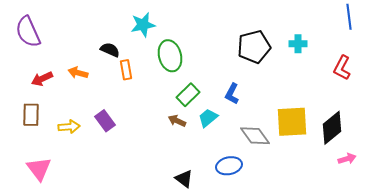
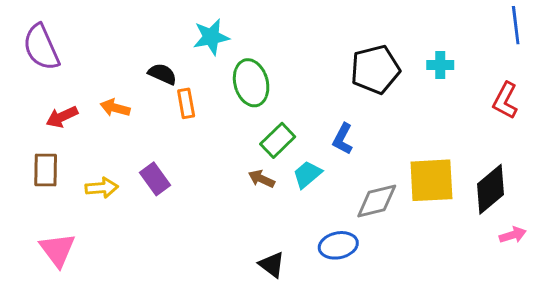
gray diamond: (255, 136) -> (377, 201), turned -68

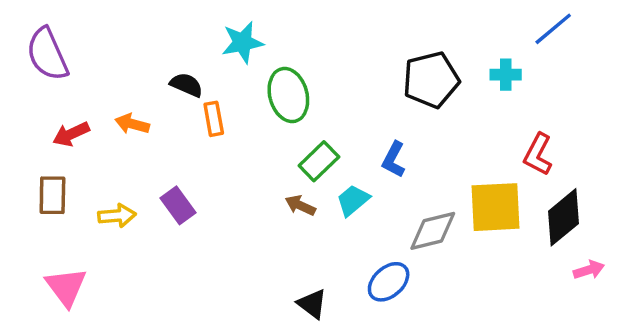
blue line: (516, 25) -> (553, 29), moved, turned 57
red L-shape: (505, 101) -> (538, 154), moved
blue ellipse: (338, 245) -> (389, 282), turned -30

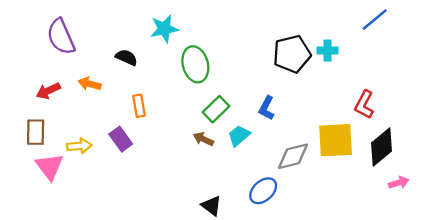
purple semicircle: (47, 54) -> (61, 37), moved
cyan cross: (506, 75) -> (327, 51), moved
orange rectangle: (214, 119) -> (139, 106), moved
pink triangle: (66, 287) -> (49, 167), moved

